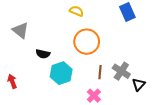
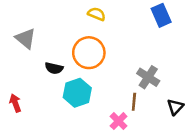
orange circle: (87, 42) -> (89, 53), moved
gray cross: (121, 71) -> (148, 77), moved
brown line: (100, 72) -> (134, 102), moved

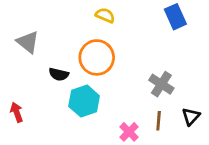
brown line: (134, 102) -> (159, 121), moved

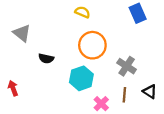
orange circle: (97, 57) -> (92, 45), moved
cyan hexagon: (84, 101) -> (81, 78), moved
black triangle: (191, 116) -> (150, 92), turned -40

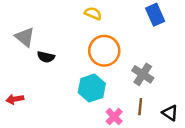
black semicircle: (46, 58) -> (46, 57), moved
red arrow: (13, 88) -> (15, 99), turned -80
black triangle: (150, 92) -> (170, 113), moved

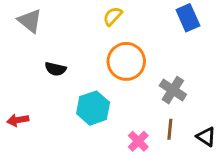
yellow semicircle: (93, 13) -> (113, 16), turned -70
gray triangle: (25, 37) -> (30, 21), moved
cyan hexagon: (92, 88) -> (93, 108), moved

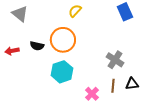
orange circle: (126, 61) -> (63, 40), moved
red arrow: (18, 120) -> (12, 51), moved
black triangle: (206, 137) -> (132, 84), moved, turned -40

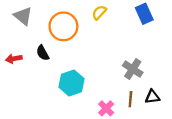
yellow semicircle: (75, 11) -> (99, 13), moved
orange circle: (63, 40) -> (63, 26), moved
black semicircle: (37, 46) -> (43, 53), turned 48

